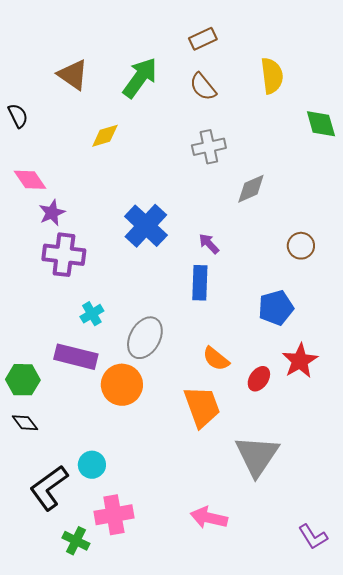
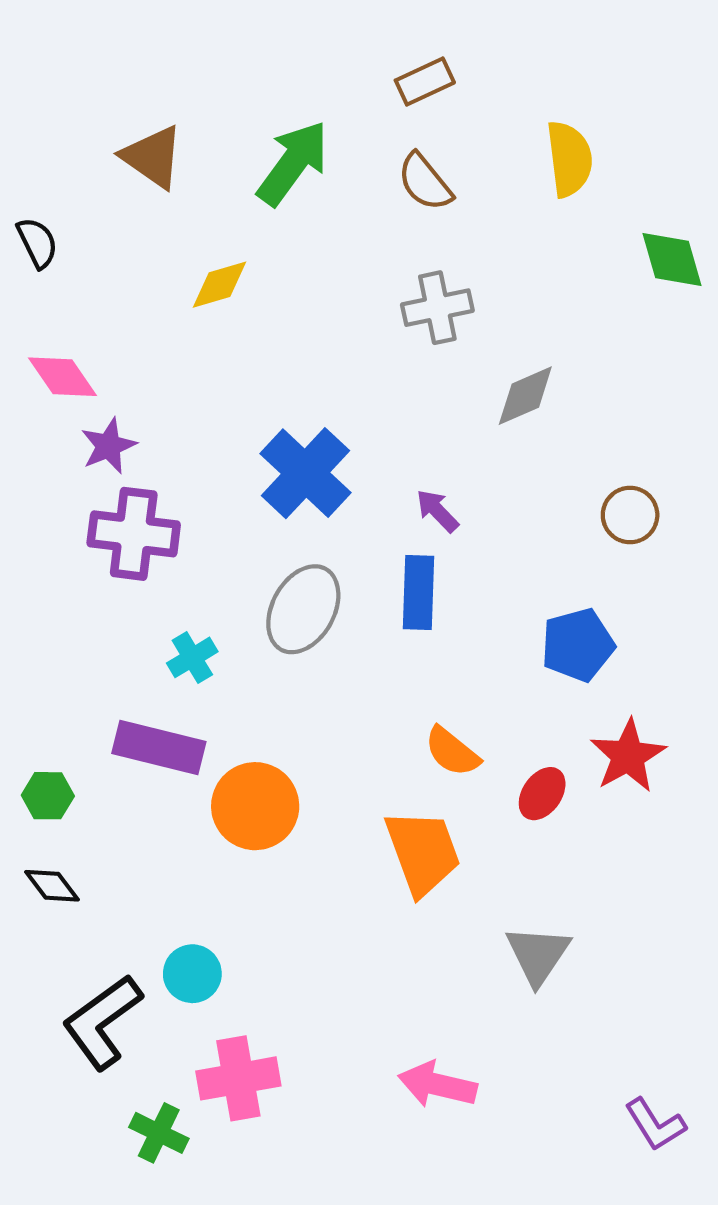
gray ellipse: (145, 338) -> (303, 609), moved
green hexagon: (23, 380) -> (48, 796), size x0.7
gray triangle: (257, 456) -> (538, 955), size x0.7

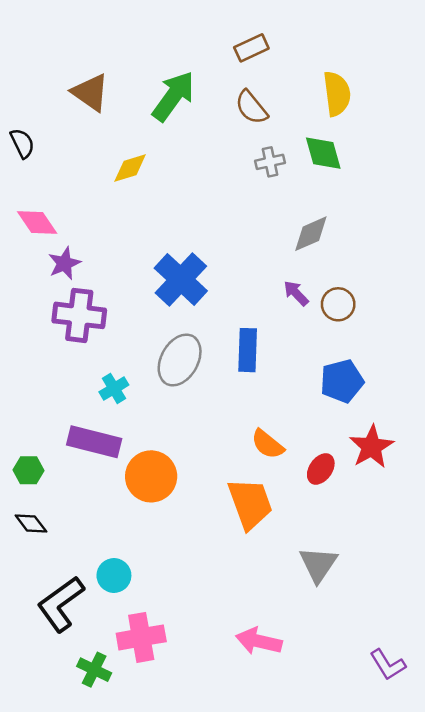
green diamond: (672, 259) -> (323, 153), moved
gray cross: (437, 308) -> (270, 162), moved, size x0.7
purple arrow: (437, 511) -> (296, 293), moved
brown circle: (630, 515) -> (338, 304), moved

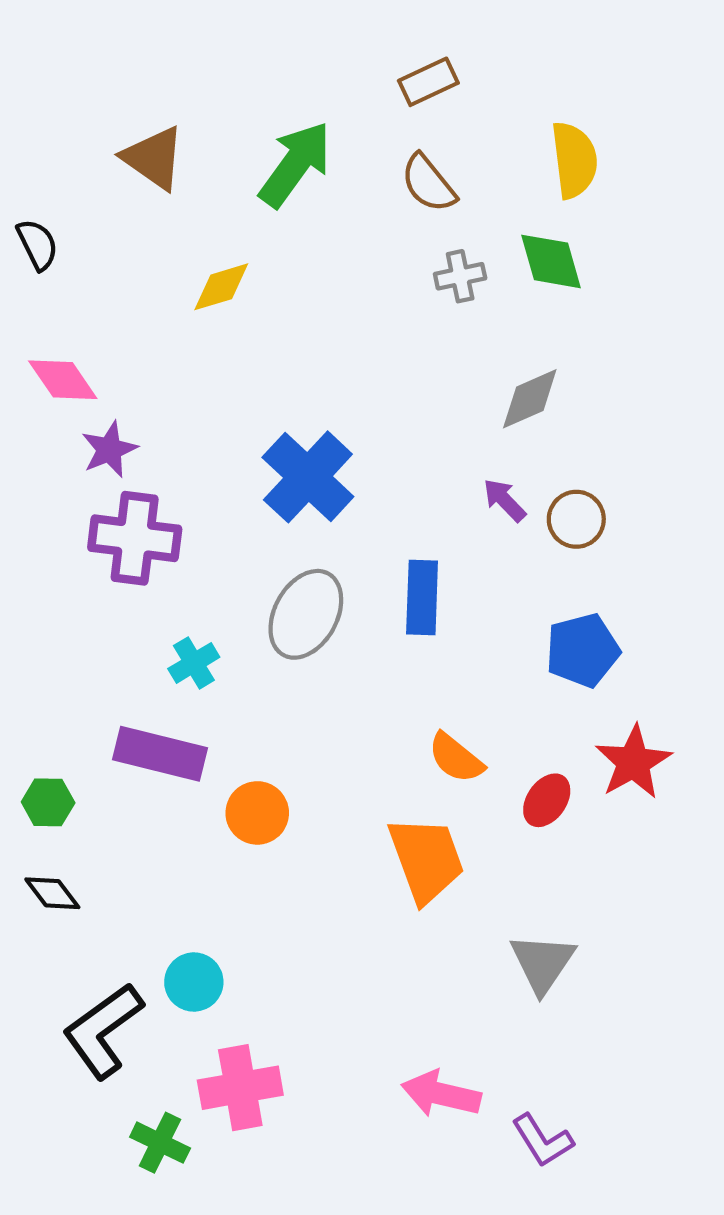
orange circle: (151, 476) -> (257, 813), size x0.7
purple L-shape: (388, 665) -> (543, 1140), moved

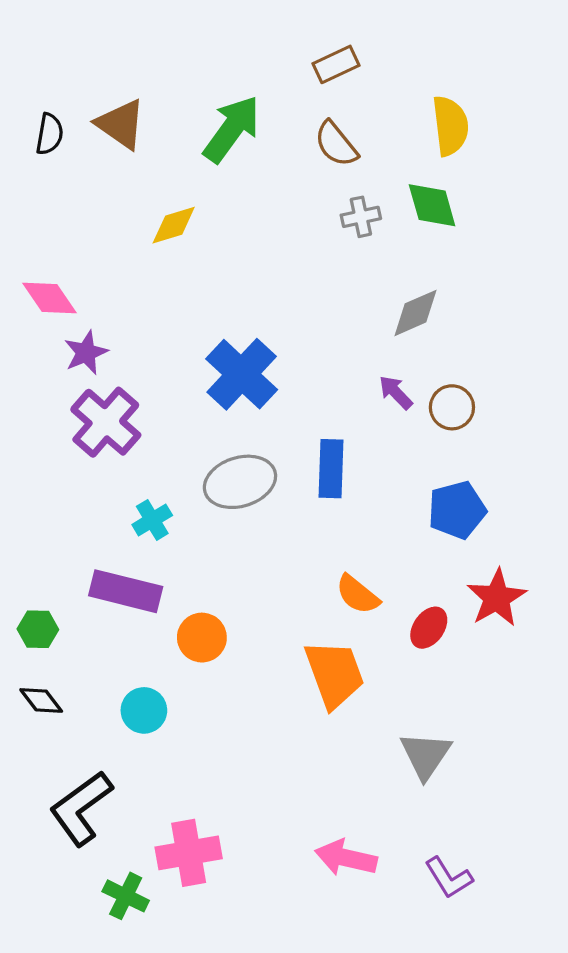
black semicircle: (37, 245) -> (50, 134), moved, turned 36
purple cross: (135, 538) -> (106, 422), turned 34
gray ellipse: (306, 614) -> (240, 482), turned 44
cyan circle: (194, 982) -> (144, 710), moved
purple L-shape: (543, 1140) -> (449, 878), moved

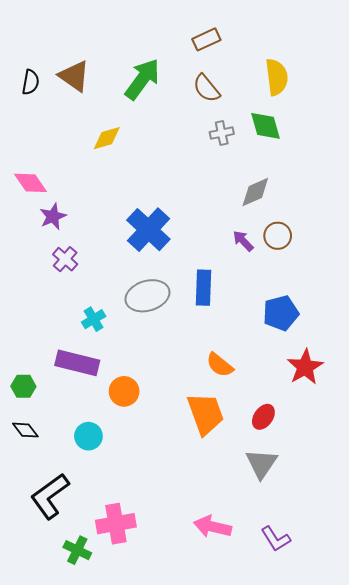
brown circle: (452, 407) -> (278, 236), moved
purple cross: (106, 422) -> (65, 259), size x0.6
red ellipse: (429, 628) -> (263, 417), moved

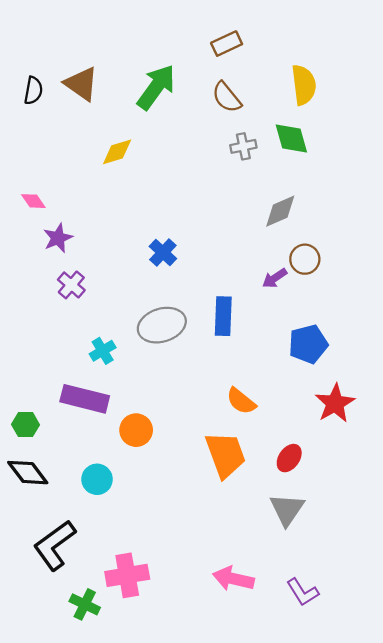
pink diamond: (30, 183) -> (33, 201), size x0.7
blue cross: (148, 230) -> (163, 252), size x0.6
purple arrow: (243, 241) -> (275, 278), moved, turned -80
black diamond: (25, 430) -> (28, 473), size x1.4

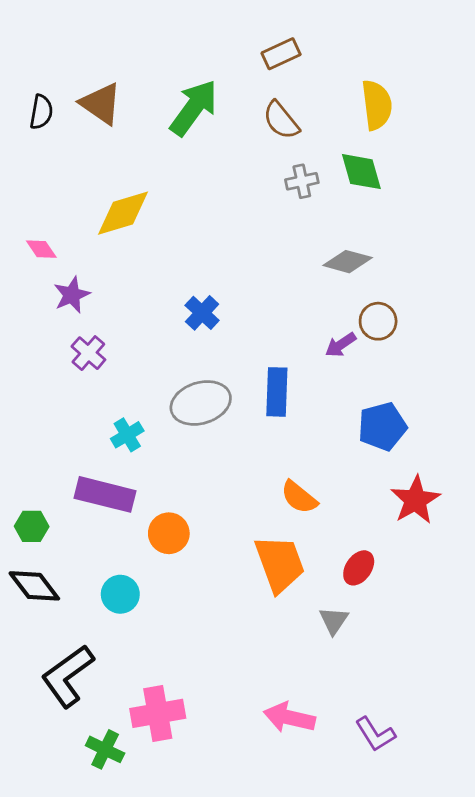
yellow diamond: (117, 152) -> (123, 213), moved, size x1.4
gray diamond: (280, 211) -> (348, 262), turned 39
gray triangle: (287, 509) -> (334, 621), moved, size x0.7

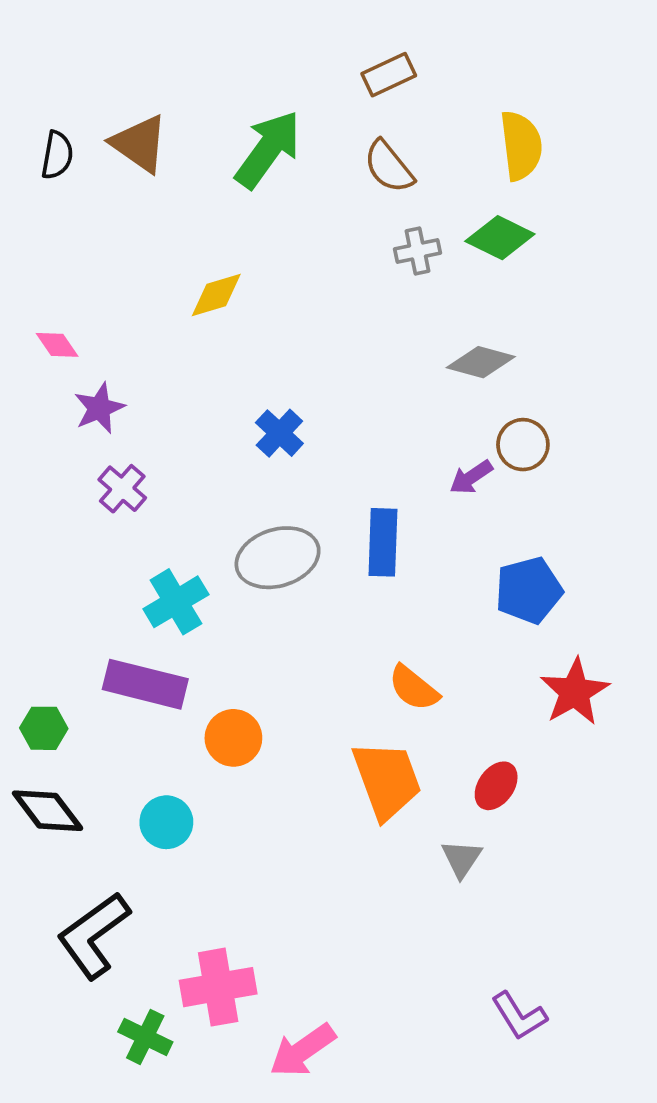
green diamond: (361, 172) -> (500, 238), turned -48
yellow diamond: (123, 213) -> (216, 295), moved, size x0.7
cyan cross: (127, 435) -> (176, 602), size x1.4
pink arrow: (289, 718) -> (302, 1050), moved, turned -48

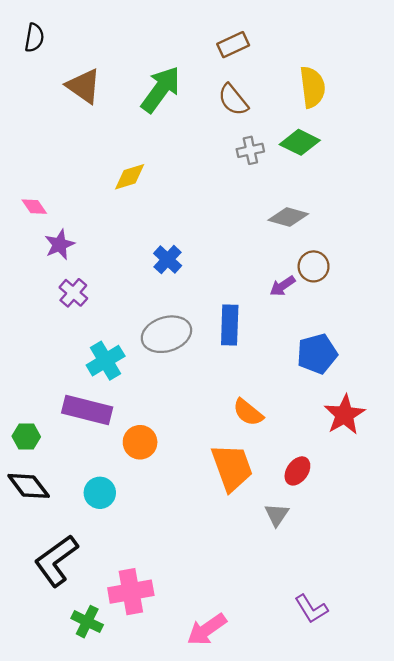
black semicircle: (57, 155) -> (34, 38), moved
pink arrow: (302, 1050) -> (207, 630), moved

